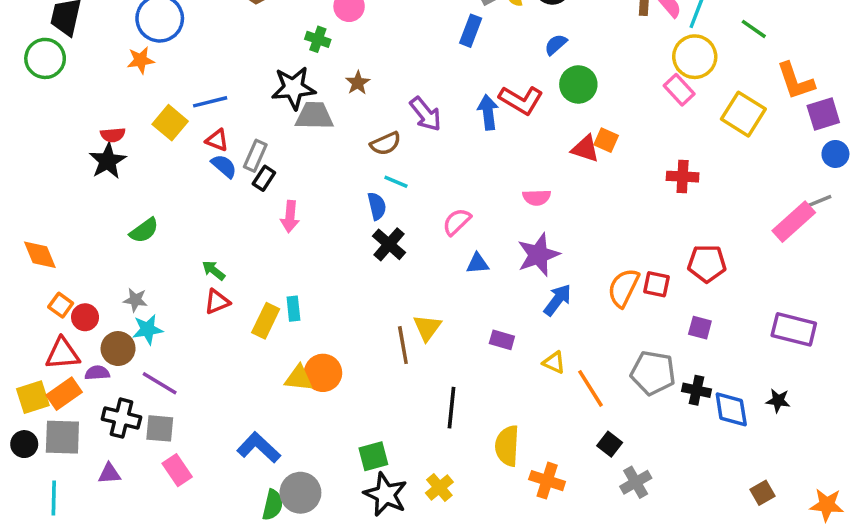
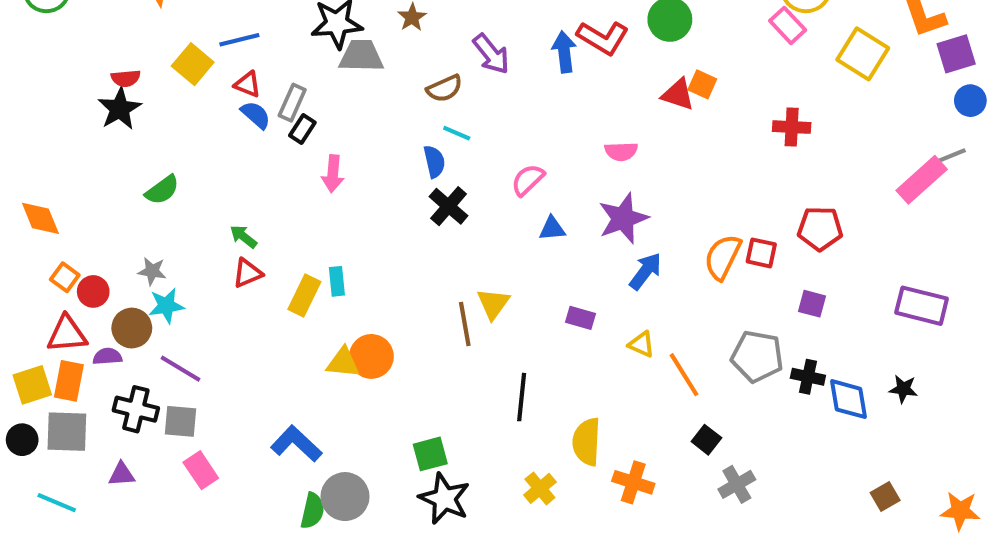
orange rectangle: (64, 394) -> (69, 381), turned -44
yellow cross: (439, 487) -> (540, 488), moved
cyan line: (54, 498) -> (57, 503), turned -68

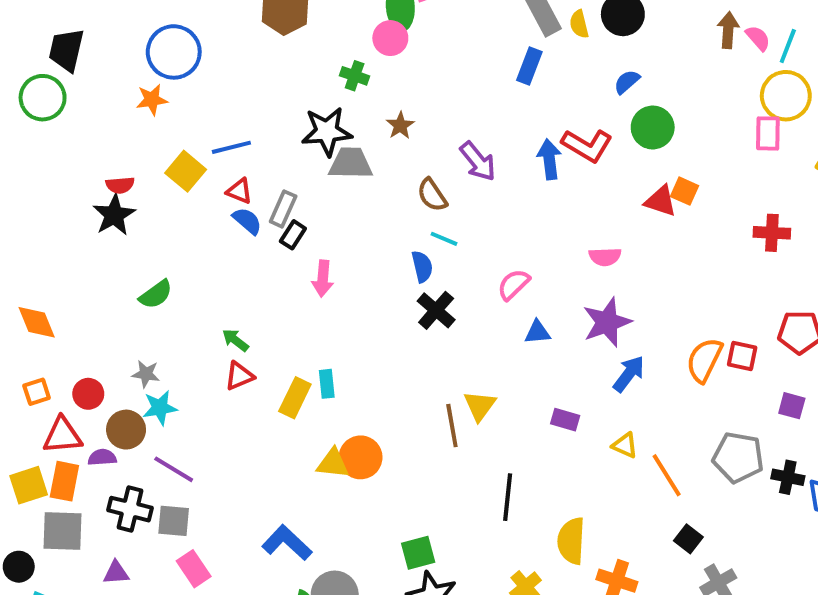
pink rectangle: (788, 25) -> (768, 133), turned 44
brown semicircle: (444, 88) -> (432, 195), turned 80
orange square: (65, 277) -> (37, 392), moved, turned 36
black circle: (22, 440) -> (19, 567), moved

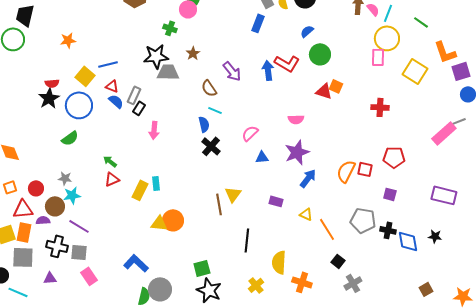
blue circle: (174, 52) -> (79, 105), moved

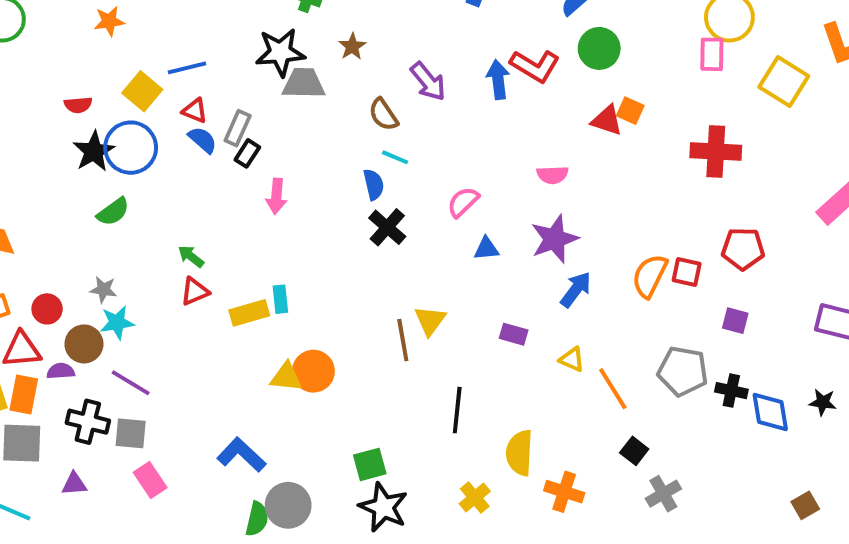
black star: (49, 98) -> (94, 151), moved
red cross: (380, 107) -> (716, 151), size x1.4
yellow rectangle: (140, 190) -> (249, 313), turned 48

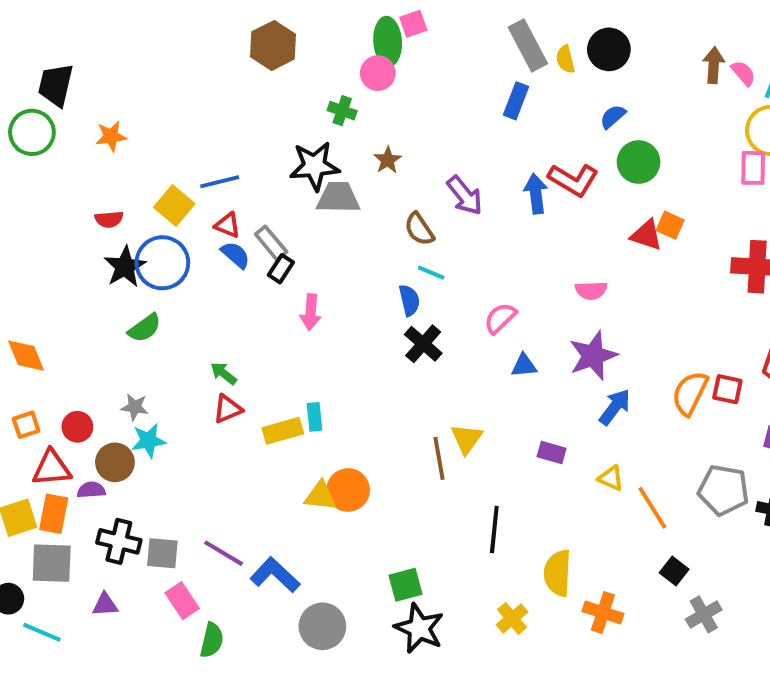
orange star: (109, 21) -> (111, 136), moved
gray rectangle: (238, 128) -> (271, 243), turned -64
purple line: (131, 383) -> (224, 553), moved
green semicircle: (257, 519) -> (212, 640), moved

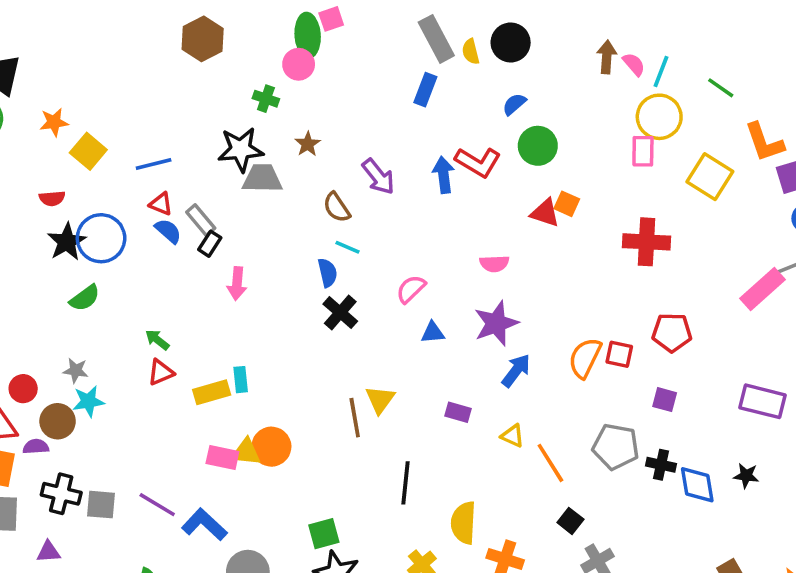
yellow square: (174, 205) -> (88, 151), moved
pink rectangle: (182, 601) -> (222, 457), moved, turned -44

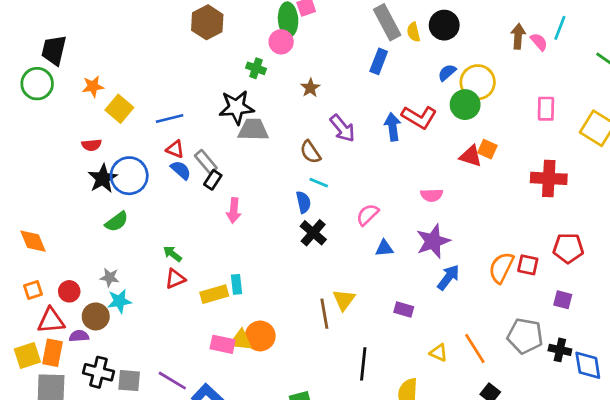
cyan line: (661, 72) -> (560, 28), moved
yellow circle: (659, 117) -> (478, 82), moved
brown star: (308, 144) -> (310, 88), moved
yellow triangle: (512, 436) -> (439, 353), moved

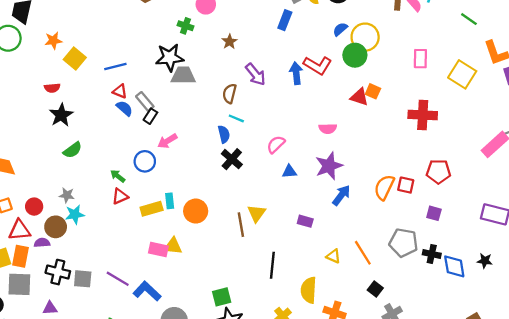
brown semicircle: (310, 152) -> (230, 94), turned 48
blue circle: (129, 176) -> (145, 161), moved, size x0.7
pink arrow: (234, 210) -> (167, 141), turned 54
orange circle: (260, 336) -> (196, 211), moved

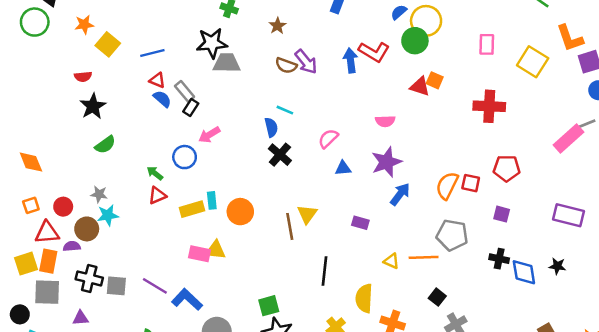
brown semicircle: (230, 94) -> (286, 65), moved, turned -84
gray pentagon: (403, 243) -> (452, 235), moved
orange line: (363, 253) -> (424, 257), turned -60

